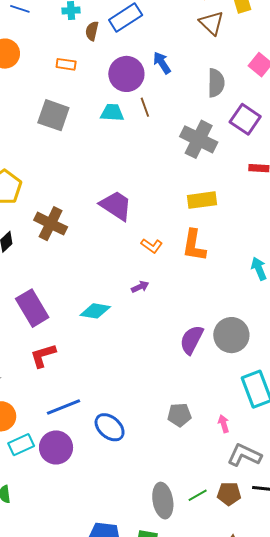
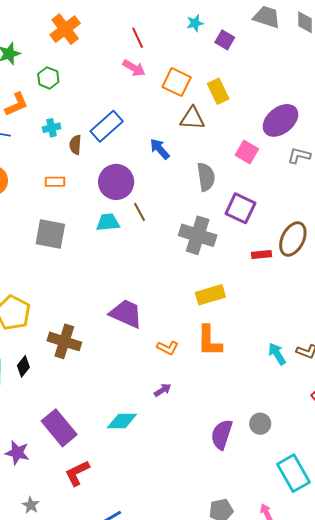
brown triangle: (212, 23) -> (192, 118), turned -32
blue arrow: (162, 63) -> (160, 149), moved
gray circle: (231, 335) -> (260, 424), size x0.6

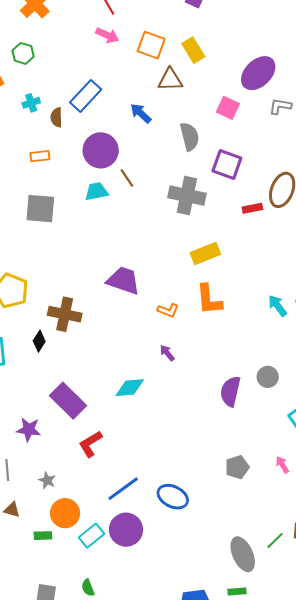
black diamond: (23, 366) -> (39, 341), moved
purple arrow: (163, 390) -> (167, 353), turned -90

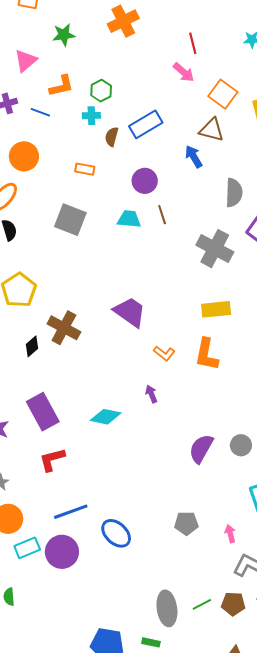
green hexagon: (23, 53) -> (101, 91), moved
brown triangle: (170, 80) -> (212, 130), moved
purple circle: (101, 150) -> (145, 181), size x0.7

